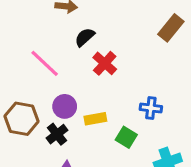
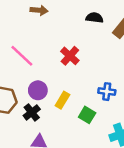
black semicircle: (85, 37) -> (94, 18), moved, turned 49
yellow rectangle: (95, 119) -> (62, 100), turned -49

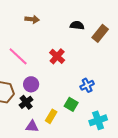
blue cross: (107, 92) -> (87, 85), turned -32
yellow rectangle: (62, 100) -> (51, 116), moved

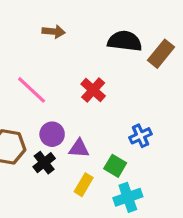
black semicircle: (77, 25) -> (125, 41), size x1.5
cyan cross: (98, 120) -> (128, 197), moved
purple triangle: (32, 126) -> (79, 148), moved

